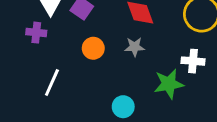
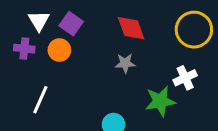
orange circle: (93, 48) -> (59, 50), moved
white cross: (193, 61) -> (185, 78), turned -30

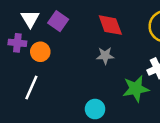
orange circle: (59, 50) -> (40, 52), moved

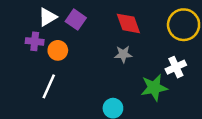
white triangle: (30, 19) -> (47, 17), turned 30

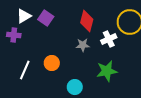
red diamond: (128, 23) -> (87, 21), turned 35
orange circle: (58, 50) -> (52, 63), moved
white cross: (176, 67) -> (109, 39), moved

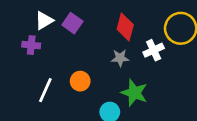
green star: (107, 71) -> (134, 93), moved, turned 30

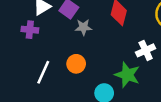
white cross: (154, 50) -> (146, 50), moved
gray star: (120, 58) -> (83, 27), moved

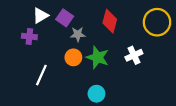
orange circle: (76, 64) -> (73, 57), moved
green star: (127, 75) -> (98, 57), moved

